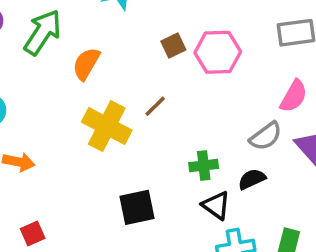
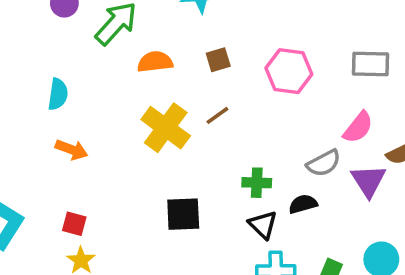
brown square: (173, 45) -> (218, 60), moved
orange semicircle: (86, 64) -> (155, 62), turned 44
red square: (33, 233) -> (74, 224), turned 30

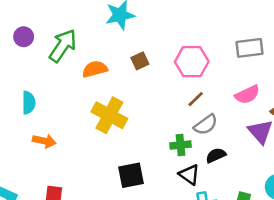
brown line: (217, 115) -> (196, 99), moved
pink semicircle: (358, 127) -> (247, 95), turned 35
gray semicircle: (324, 163) -> (206, 125), moved

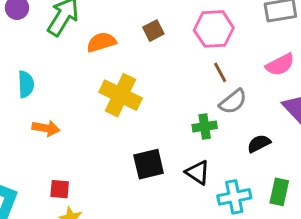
brown line: (196, 99) -> (220, 72), turned -72
black semicircle: (216, 155) -> (259, 144), moved
black triangle: (189, 174) -> (198, 172), moved

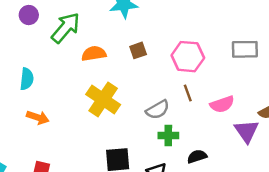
pink semicircle: (280, 65) -> (222, 104), moved
gray semicircle: (233, 102) -> (158, 110), moved
black semicircle: (259, 144) -> (197, 156), moved

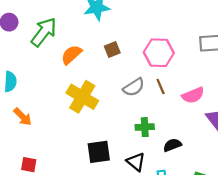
orange semicircle: (94, 54) -> (71, 55), turned -30
gray semicircle: (158, 110) -> (134, 87), moved
orange arrow: (38, 117) -> (23, 117), turned 30

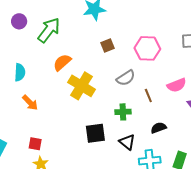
orange semicircle: (71, 55) -> (62, 62), moved
brown line: (161, 87) -> (148, 96), moved
green cross: (145, 127) -> (123, 112), moved

